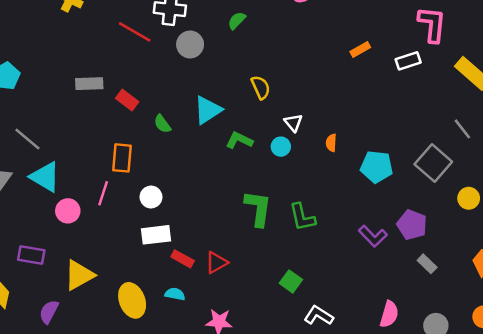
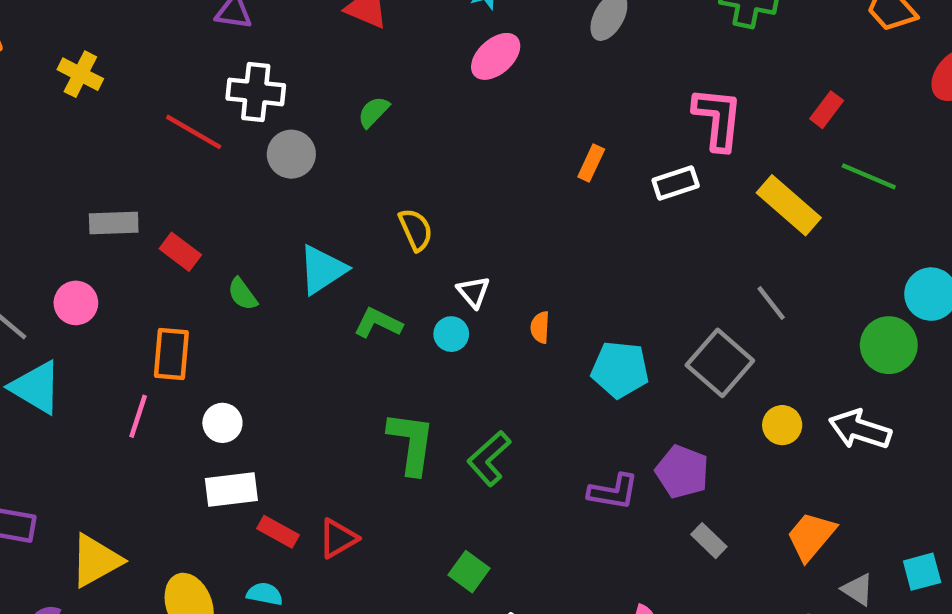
orange rectangle: (360, 50) -> (591, 163), turned -36
pink circle: (68, 211) -> (76, 303), moved
green L-shape: (302, 217) -> (489, 458), turned 60
purple L-shape: (373, 236) -> (613, 492), turned -36

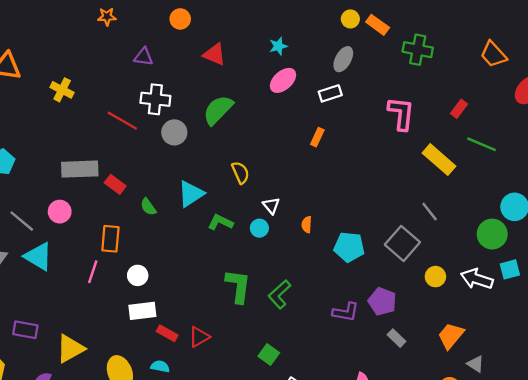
green semicircle: (374, 112) -> (218, 110), size x1.8
orange rectangle: (591, 163) -> (317, 137), moved
white rectangle: (676, 183) -> (330, 93), moved
gray rectangle: (114, 223) -> (80, 169), size x1.4
cyan square: (922, 572) -> (510, 269), moved

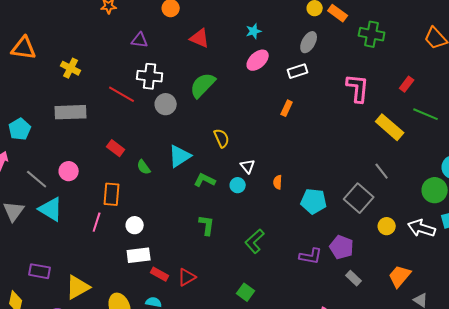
gray rectangle: (80, 169) -> (71, 112), moved
green L-shape: (238, 286) -> (207, 225), moved, size x0.7

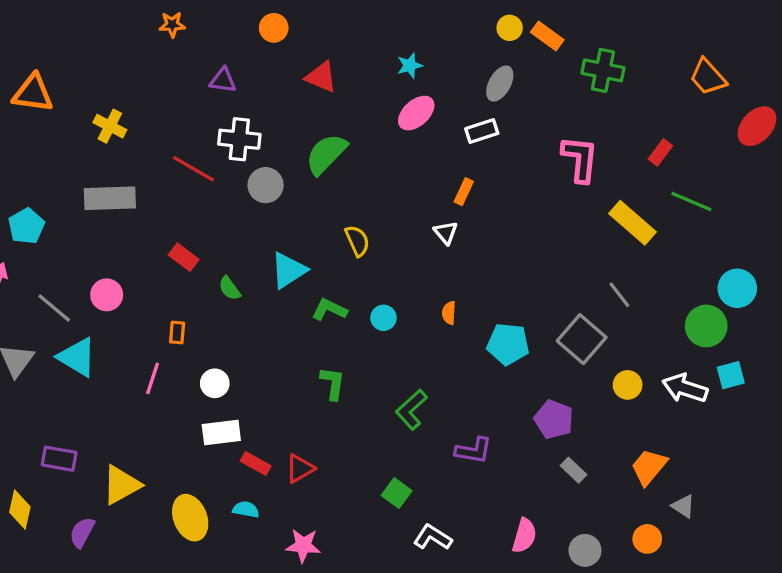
white triangle: (248, 166) -> (446, 233), moved
orange rectangle: (112, 194) -> (177, 333), size x0.6
purple L-shape: (311, 256) -> (474, 450), moved

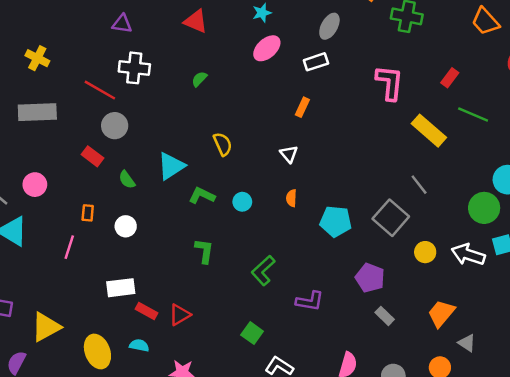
green semicircle: (326, 154) -> (199, 79), size x0.5
gray circle: (266, 185) -> (115, 126), moved
white triangle: (446, 233) -> (289, 154), moved
white circle: (215, 383) -> (126, 226), moved

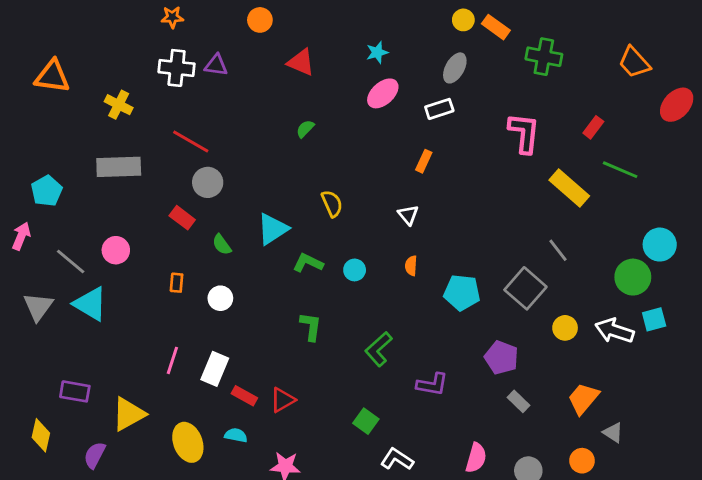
white cross: (134, 68) -> (177, 68), moved
pink line: (69, 247) -> (172, 360), moved
white rectangle: (121, 288) -> (215, 369), turned -60

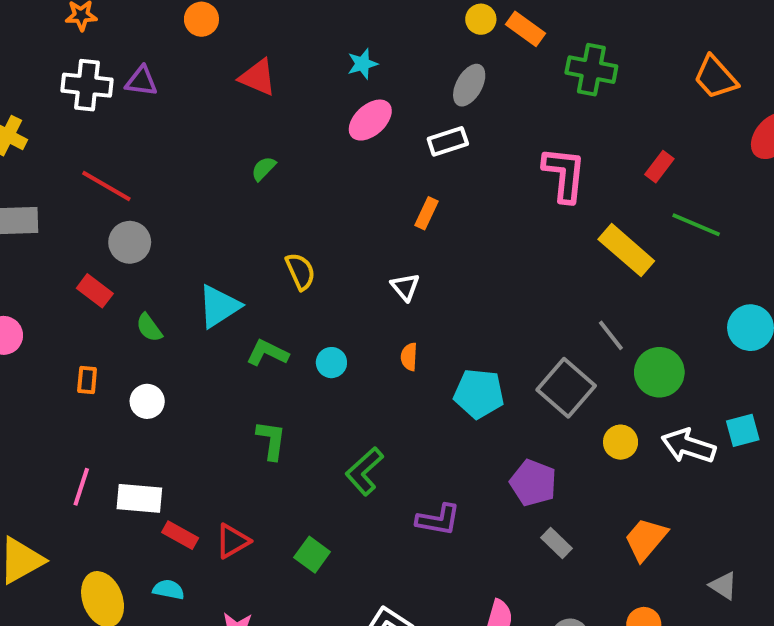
green circle: (633, 277) -> (659, 372), moved
white rectangle: (215, 369) -> (139, 498), turned 72
green square: (366, 421) -> (312, 555), moved
gray triangle: (613, 432) -> (723, 586), moved

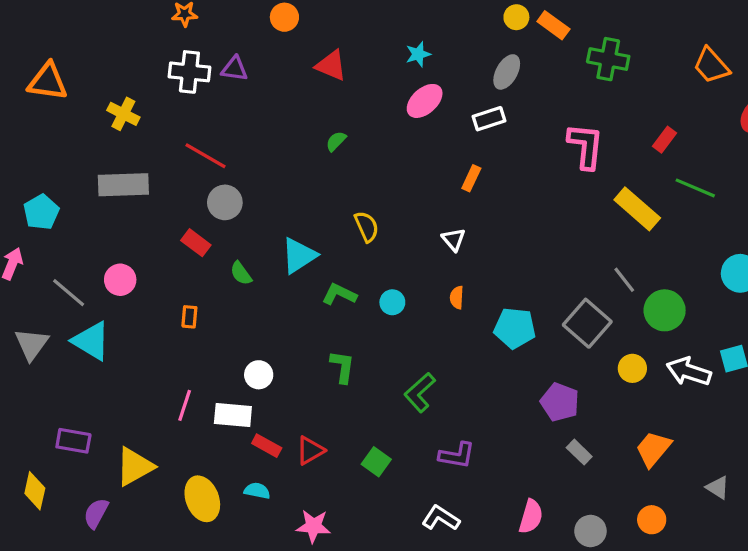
white circle: (147, 401) -> (259, 375), moved
purple L-shape: (438, 520) -> (457, 455), moved

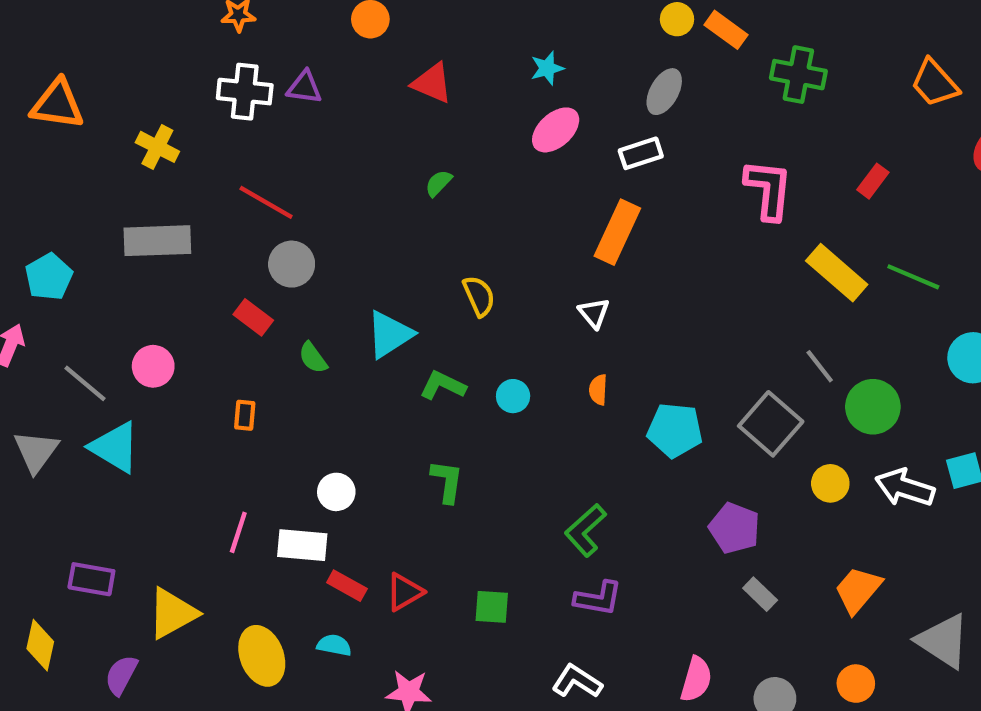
orange rectangle: (471, 178) -> (617, 232), size x1.8
green line: (695, 188) -> (913, 277), moved
green L-shape: (420, 392) -> (585, 530), moved
green square: (376, 462) -> (492, 607), turned -32
gray triangle: (718, 488) -> (943, 641), size x1.8

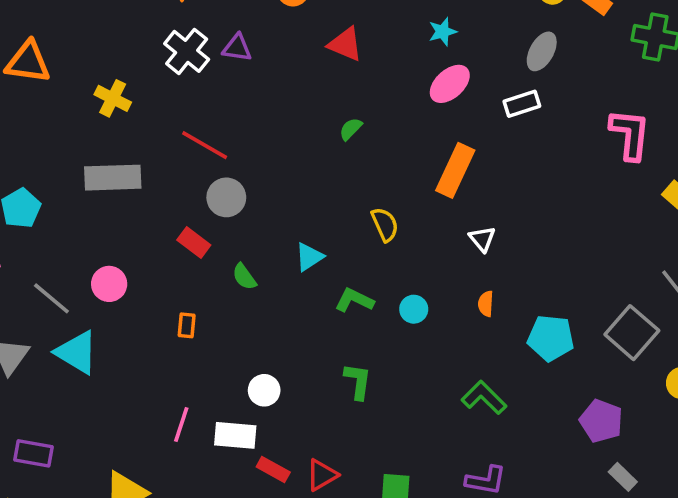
white cross: (245, 92) -> (187, 51), turned 33
orange rectangle: (617, 232) -> (455, 170), moved
cyan triangle: (390, 334) -> (309, 257), size x0.7
green L-shape: (585, 530) -> (484, 397), moved, turned 87
purple rectangle: (91, 579) -> (33, 453), moved

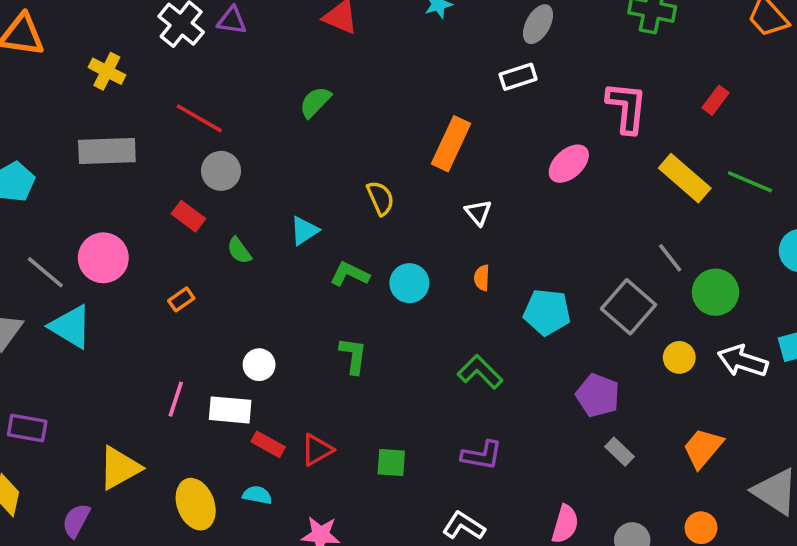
pink ellipse: (450, 84) -> (569, 164), moved
green semicircle: (351, 129) -> (315, 102), moved, size x1.4
pink circle: (109, 284) -> (103, 258), size x1.4
cyan circle: (414, 309) -> (409, 283), size x1.4
orange rectangle: (187, 325) -> (181, 299), turned 50

